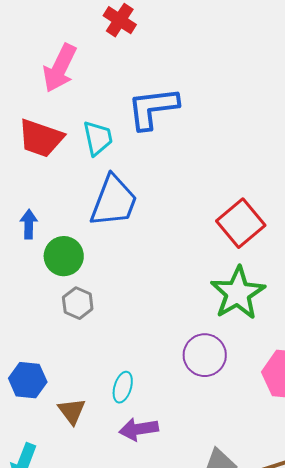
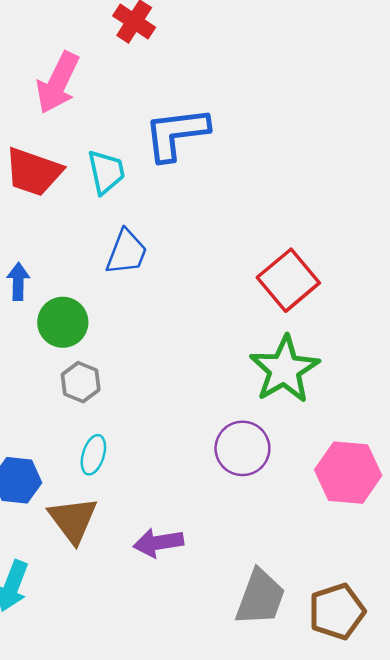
blue trapezoid: (114, 201) -> (127, 252), size x0.7
cyan ellipse: (123, 387) -> (93, 455), moved
brown triangle: (72, 411) -> (73, 520), size x1.4

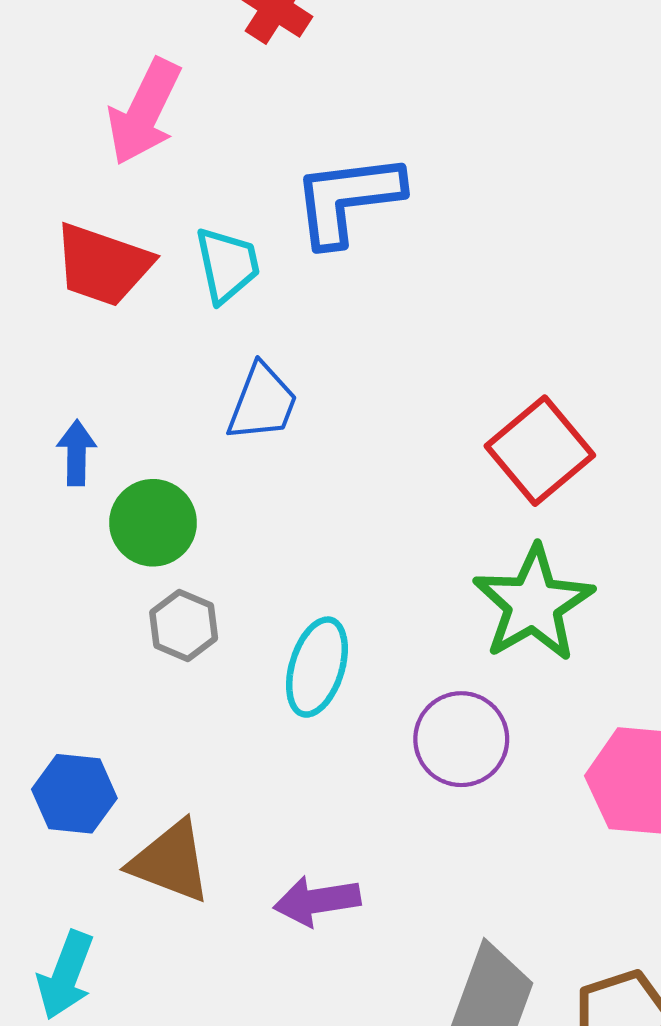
cyan ellipse: (93, 455) -> (317, 667), moved, size x1.4
brown triangle: (73, 520) -> (170, 862), turned -32

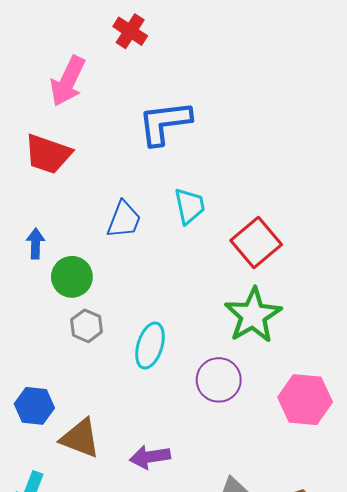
cyan trapezoid: (227, 265) -> (190, 206), moved

